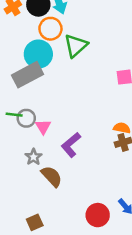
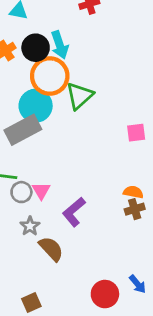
orange circle: (50, 29) -> (50, 76), size x1.4
gray circle: (26, 118) -> (21, 192), moved

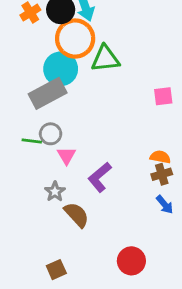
green triangle: (79, 96) -> (105, 59), turned 36
gray circle: (21, 192) -> (51, 134), moved
blue arrow: (138, 284) -> (165, 205), moved

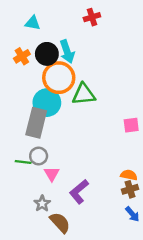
gray rectangle: (48, 93) -> (36, 123), turned -48

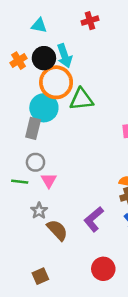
cyan triangle: (33, 23) -> (39, 25), moved
gray rectangle: (36, 123) -> (33, 128), size x0.7
green line: (23, 162) -> (20, 182), moved
purple L-shape: (79, 192) -> (94, 219), moved

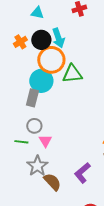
gray star: (39, 211) -> (37, 166), size x1.5

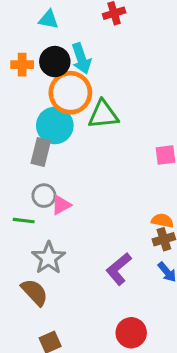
orange cross: (20, 42) -> (22, 65), turned 32
pink triangle: (45, 141) -> (61, 205), moved, turned 32
brown semicircle: (52, 182) -> (35, 292), moved

